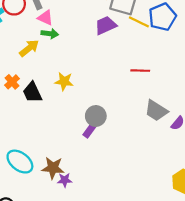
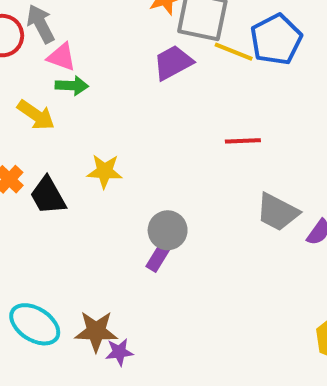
yellow arrow: (29, 48) -> (36, 115), turned 78

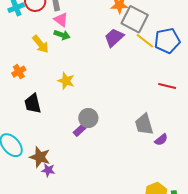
purple trapezoid: (173, 63) -> (114, 38), turned -30
red line: (243, 141) -> (167, 86), moved
black trapezoid: (48, 196) -> (33, 104), moved
gray trapezoid: (277, 212) -> (144, 124), turned 30

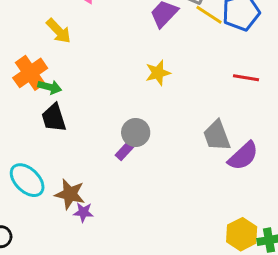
green arrow: (62, 35) -> (50, 87), moved
orange cross: (19, 72) -> (30, 73), size x1.6
yellow star: (66, 81) -> (158, 73), moved, turned -30
purple semicircle: (161, 140) -> (243, 156), size x1.6

